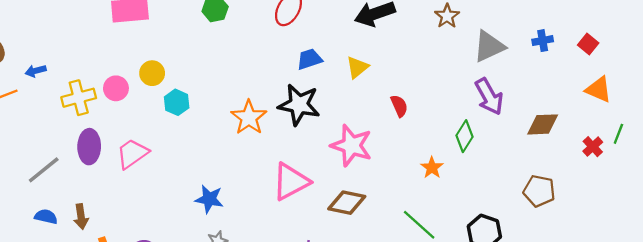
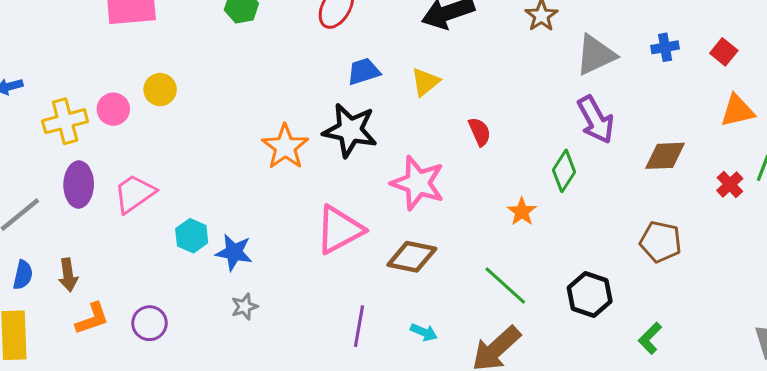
orange triangle: (599, 89) -> (737, 111), turned -36
cyan hexagon: (177, 102) -> (192, 236), moved
blue semicircle: (46, 217) -> (23, 275), turned 90

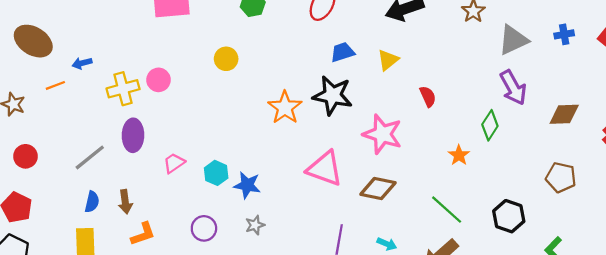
yellow circle: (160, 90) -> (226, 59), moved
pink trapezoid: (134, 194) -> (174, 163), moved, size x0.7
pink triangle: (339, 230) -> (325, 169), turned 48
purple circle: (149, 323) -> (204, 228), moved

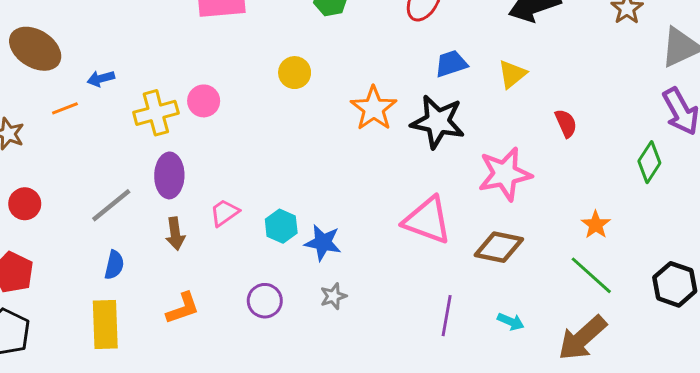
orange star: (285, 108) -> (374, 108), moved
pink star: (382, 134) -> (505, 174), turned -30
orange star: (459, 155) -> (596, 225), moved
brown arrow: (125, 202) -> (175, 234), moved

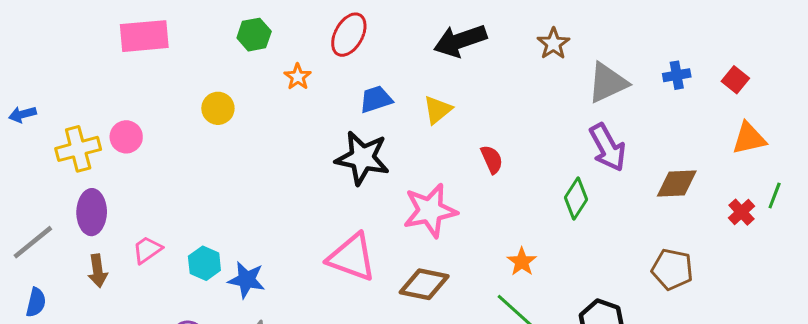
orange star: (374, 108) -> (298, 77), moved, size x0.6

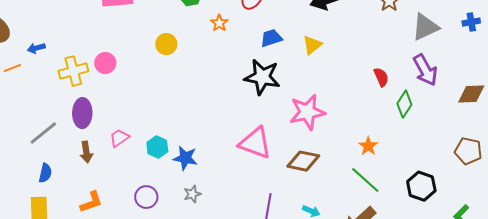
red semicircle: (492, 159) -> (381, 77), moved

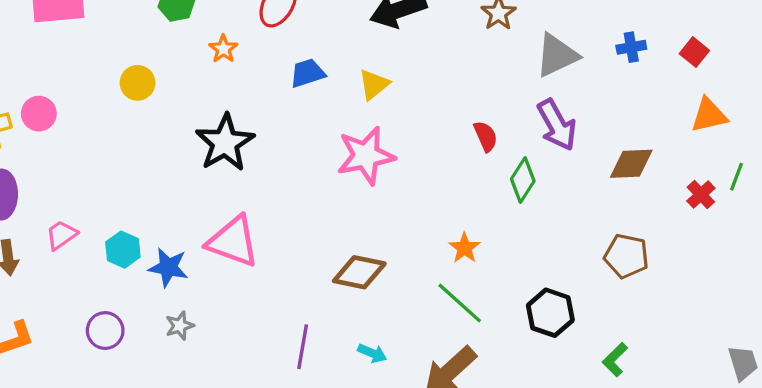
black star: (262, 77) -> (225, 143), moved, turned 30
pink star: (307, 112) -> (366, 156), moved
pink triangle: (255, 143) -> (233, 241), moved

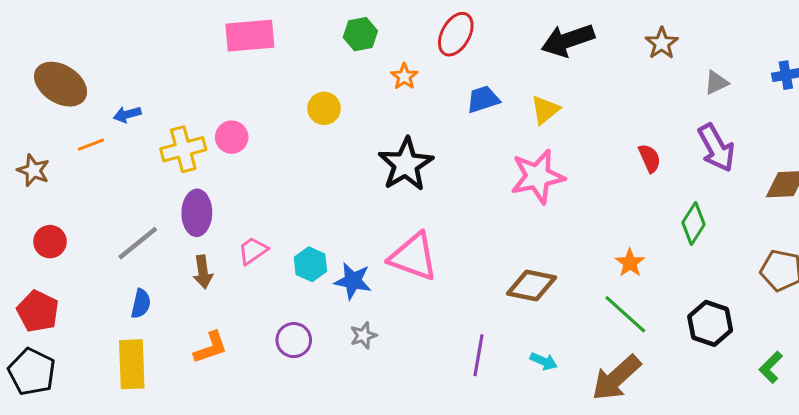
gray triangle: (557, 55) -> (716, 83), size x0.6
green diamond: (523, 180) -> (693, 223), moved

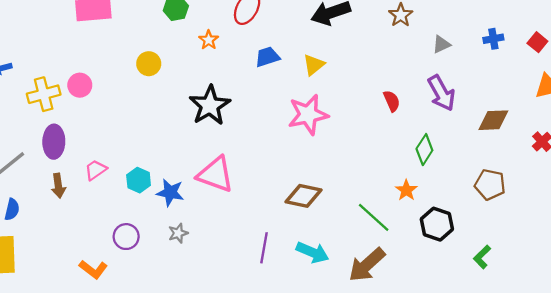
orange star: (630, 263) -> (406, 190), moved
orange L-shape: (210, 348) -> (93, 269), moved, turned 56
cyan arrow: (544, 361) -> (313, 252), size x1.6

